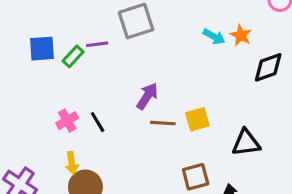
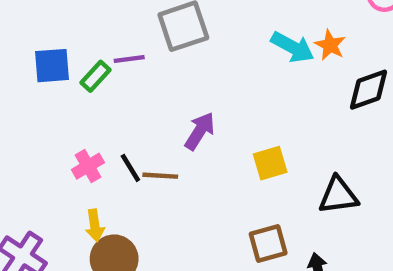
cyan arrow: (214, 37) -> (292, 47), size x1.4
brown line: (163, 123) -> (160, 176), moved

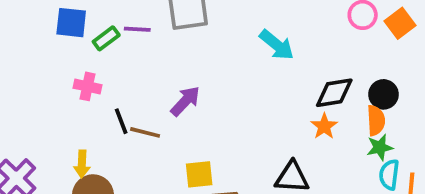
orange star: (330, 45) -> (324, 126), moved
yellow square: (270, 163) -> (199, 174), moved
pink cross: (88, 166) -> (87, 86), moved, turned 32

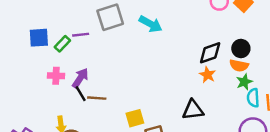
cyan arrow: (277, 45) -> (151, 24), moved
purple arrow: (185, 101) -> (80, 78), moved
orange semicircle: (376, 120) -> (239, 66), turned 114

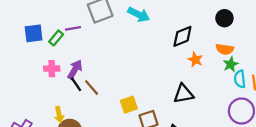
black circle: (241, 48) -> (224, 18), moved
black diamond: (210, 53) -> (182, 36), moved
brown line: (97, 98) -> (92, 88), turned 48

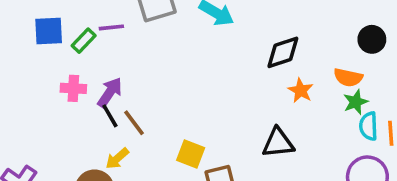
black circle: (224, 18) -> (372, 39), moved
yellow square: (129, 105) -> (191, 154), turned 36
yellow arrow: (59, 115) -> (117, 158), moved, turned 56

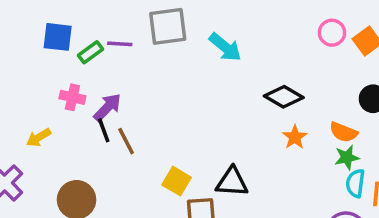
black diamond: (283, 52) -> (284, 97), turned 39
black triangle: (278, 143) -> (232, 182), moved
yellow arrow: (117, 158) -> (39, 137), moved

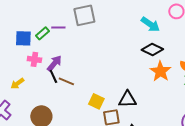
blue square: (58, 37) -> (23, 38), moved
cyan arrow: (225, 47) -> (150, 24), moved
orange star: (295, 137) -> (160, 71), size x1.5
brown line: (126, 141) -> (66, 81), turned -35

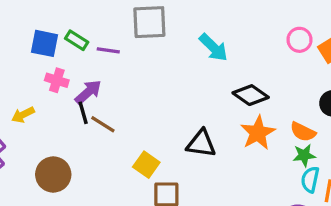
cyan arrow: (150, 24) -> (213, 47), moved
purple line: (58, 27) -> (108, 50), moved
green rectangle: (42, 33) -> (77, 40), turned 64
black triangle: (127, 99) -> (201, 144), moved

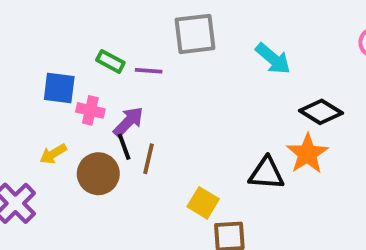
blue square: (45, 43) -> (59, 88), moved
brown line: (103, 124) -> (148, 159), turned 75
orange star: (258, 133) -> (307, 154), moved
brown circle: (53, 174) -> (98, 174), moved

